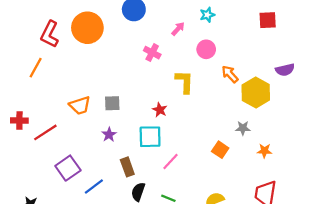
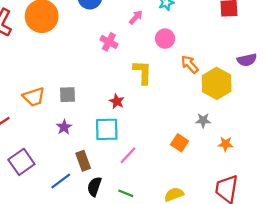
blue line: (94, 186) -> (61, 181), moved

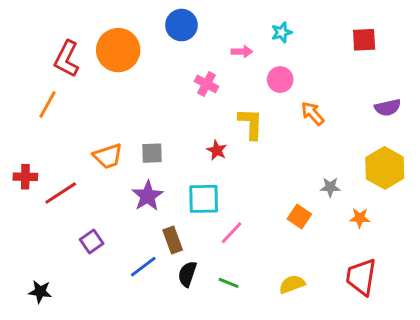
pink arrow: (136, 17) -> (242, 52), turned 48
yellow hexagon: (217, 83) -> (385, 168), moved
red star: (117, 101) -> (217, 150), moved
purple star: (64, 127) -> (148, 196), size x1.5
purple square: (21, 162) -> (92, 242), size x0.7

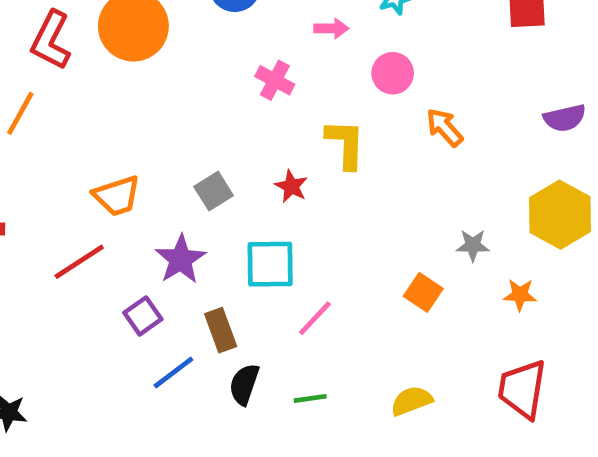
gray square: (152, 153) -> (214, 191), moved, turned -30
red line: (61, 193) -> (79, 262), moved
purple square: (92, 242) -> (143, 316), moved
green line: (229, 283) -> (310, 398), turned -30

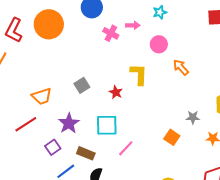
pink cross: (275, 80) -> (111, 33), moved
gray square: (214, 191) -> (82, 85), moved
brown rectangle: (221, 330) -> (86, 153), turned -48

